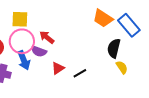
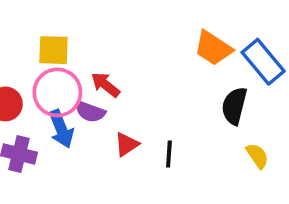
yellow semicircle: (122, 67) -> (257, 156), moved
black line: (80, 73) -> (169, 154), turned -56

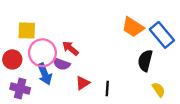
yellow square: (54, 50) -> (27, 30), moved

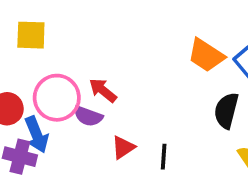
yellow square: (27, 30) -> (31, 35), moved
blue arrow: (45, 74) -> (36, 135), moved

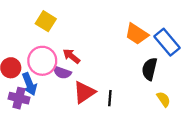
yellow square: (31, 35) -> (46, 21), moved, turned 30
red triangle: (123, 147) -> (84, 92), size x1.5

